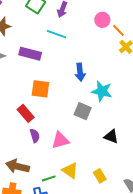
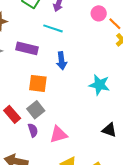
blue arrow: (80, 72) -> (62, 61), moved
gray square: (83, 111) -> (36, 110), moved, turned 30
red rectangle: (26, 113) -> (12, 114), moved

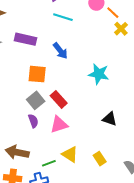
cyan line: (53, 28) -> (63, 17), moved
blue arrow: (62, 61) -> (60, 51), turned -30
red rectangle: (12, 114) -> (59, 99), moved

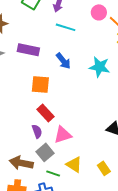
cyan star: (99, 74) -> (100, 67), moved
red rectangle: (59, 99) -> (45, 113), moved
gray square: (36, 100) -> (45, 152), moved
green line: (49, 163) -> (53, 174), turned 40

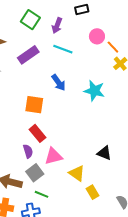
purple rectangle: (28, 50) -> (28, 55), moved, turned -50
yellow triangle: (74, 164) -> (77, 173), moved

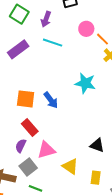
blue arrow: (59, 83) -> (51, 100), moved
purple semicircle: (28, 151) -> (21, 146), turned -136
yellow rectangle: (92, 192) -> (96, 178), moved, turned 40

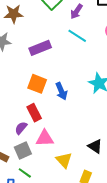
purple rectangle: (18, 49) -> (40, 48), moved

